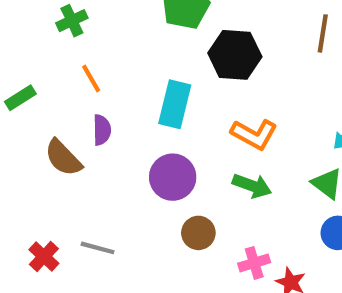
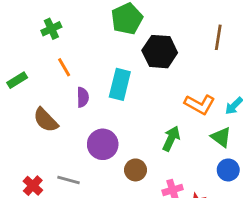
purple semicircle: (102, 130) -> (83, 97), moved
orange L-shape: (254, 134) -> (200, 104), moved
purple circle: (173, 177) -> (103, 144), moved
green arrow: (252, 186) -> (171, 139), turned -85

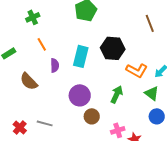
brown line: (218, 37) -> (150, 23), turned -30
black hexagon: (160, 52) -> (113, 48), moved
purple circle: (103, 144) -> (80, 95), moved

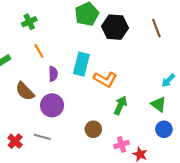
black hexagon: (113, 48) -> (115, 27), moved
orange L-shape: (137, 70) -> (105, 79), moved
purple circle: (80, 95) -> (52, 105), moved

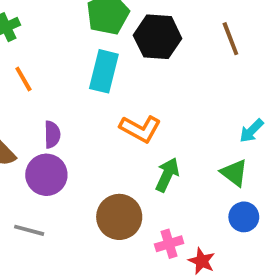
cyan rectangle: (81, 64) -> (104, 71), moved
purple semicircle: (53, 74) -> (52, 135), moved
brown circle: (93, 129) -> (119, 217), size x1.5

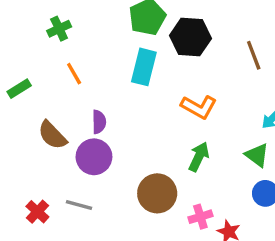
brown line: (230, 39) -> (254, 55), moved
orange L-shape: (140, 129) -> (199, 107), moved

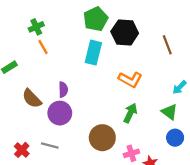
orange line: (74, 74) -> (43, 47), moved

